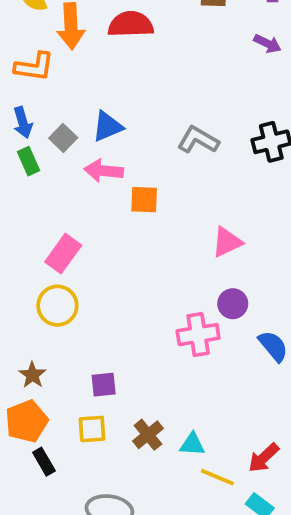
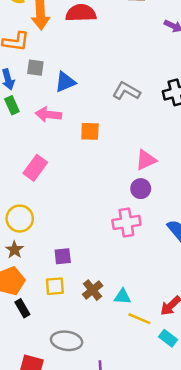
gray square: (63, 138) -> (35, 68), moved, turned -36
pink arrow: (104, 171) -> (48, 114), moved
purple circle: (233, 304) -> (141, 189), moved
yellow circle: (57, 306) -> (20, 219), moved

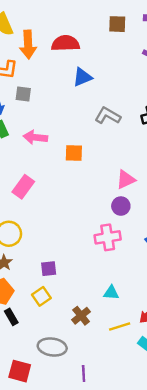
blue triangle: (65, 82) -> (82, 77), moved
yellow square: (55, 286) -> (41, 296), turned -30
brown cross: (93, 290) -> (81, 316), moved
cyan triangle: (122, 297) -> (111, 293), moved
yellow line: (139, 319) -> (120, 327), turned -40

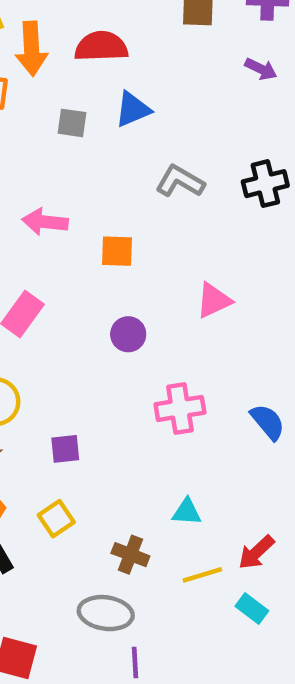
gray square: (23, 94) -> (72, 123), moved
purple circle: (121, 206) -> (128, 334), moved
purple square: (49, 269) -> (65, 449), moved
brown cross: (81, 316) -> (130, 555), turned -30
gray ellipse: (52, 347) -> (106, 613), moved

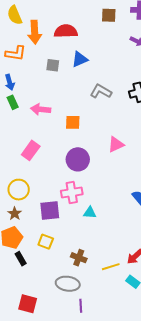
purple circle: (128, 334) -> (78, 159), size x1.5
pink cross: (180, 408) -> (72, 193), moved
purple square: (65, 449) -> (50, 211), size x1.5
cyan triangle: (187, 512) -> (90, 213), moved
yellow square: (56, 519) -> (46, 242), turned -35

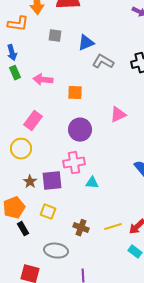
blue triangle: (80, 59) -> (86, 43), moved
yellow circle: (19, 190) -> (21, 149), moved
brown star: (15, 214) -> (30, 182), moved
yellow line: (111, 267) -> (113, 227), moved
gray ellipse: (68, 284) -> (56, 251), moved

